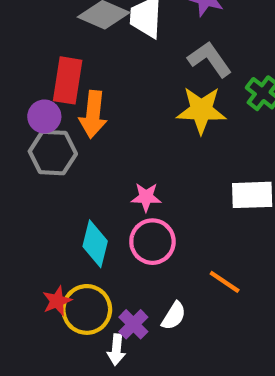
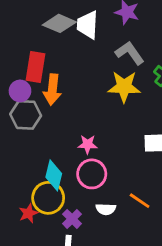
yellow circle: (87, 309) -> (48, 198), moved
white semicircle: (174, 316) -> (106, 209), moved, turned 60
purple cross: (133, 324) -> (72, 219), moved

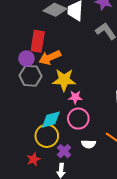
yellow star: (124, 87) -> (64, 80), moved
orange arrow: (52, 90) -> (50, 58), turned 60
cyan diamond: (54, 175) -> (51, 120), turned 60
red star: (28, 213) -> (34, 159), moved

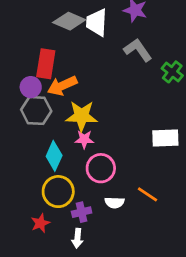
pink star: (75, 97) -> (84, 139), moved
cyan diamond: (51, 120) -> (54, 156), moved, turned -50
purple cross: (64, 151) -> (82, 212), turned 32

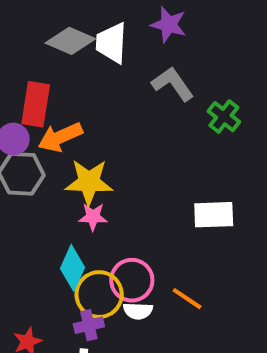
cyan diamond: (54, 156) -> (73, 268), moved
pink circle: (101, 168) -> (132, 280), moved
yellow circle: (58, 192) -> (99, 295), moved

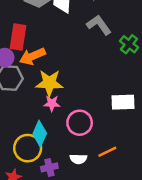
pink circle: (132, 280) -> (80, 123), moved
yellow circle: (99, 295) -> (28, 148), moved
orange line: (187, 299) -> (107, 152), turned -60

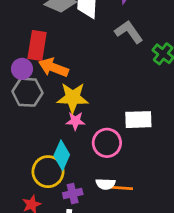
orange arrow: (32, 56) -> (53, 68), turned 45
white rectangle: (123, 102) -> (138, 120), moved
orange line: (107, 152) -> (122, 188), moved, turned 30

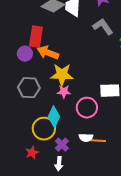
gray hexagon: (27, 92) -> (29, 88), moved
purple cross: (73, 194) -> (62, 145), turned -32

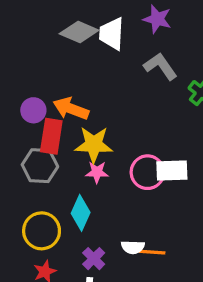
red rectangle: (36, 37) -> (51, 136), moved
pink circle: (87, 108) -> (147, 172), moved
yellow circle: (44, 129) -> (42, 231), moved

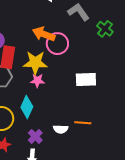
orange arrow: (71, 109) -> (44, 34), moved
pink circle: (147, 172) -> (57, 44), moved
orange line: (152, 252) -> (83, 123), moved

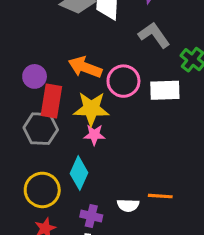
orange arrow: (44, 34) -> (85, 67), moved
white rectangle: (86, 79) -> (165, 90), moved
purple cross: (35, 136) -> (91, 216), turned -32

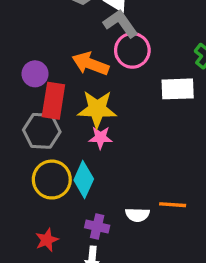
gray L-shape: (154, 35) -> (121, 24), moved
pink circle: (123, 81) -> (132, 50), moved
yellow circle: (42, 190) -> (52, 180), moved

